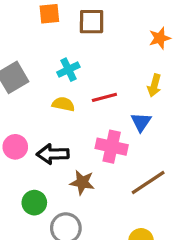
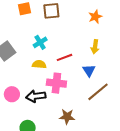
pink cross: (112, 147) -> (56, 83), moved
brown star: (82, 182) -> (67, 117), moved
brown line: (148, 182) -> (98, 92), moved

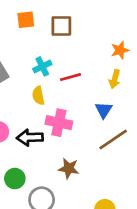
orange star: (95, 17) -> (120, 50), moved
red line: (65, 57) -> (70, 77), moved
yellow semicircle: (39, 64) -> (38, 96), turned -112

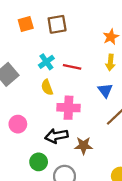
red line: (70, 77) -> (72, 67), turned 36
black arrow: (30, 138) -> (56, 136), moved

